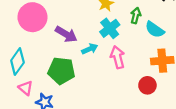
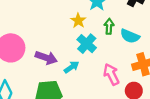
pink arrow: (118, 57) -> (111, 74), moved

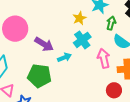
green arrow: (109, 26) -> (111, 23), moved
pink arrow: (111, 74) -> (104, 58), moved

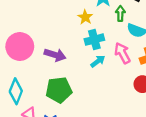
cyan cross: (82, 40) -> (94, 40), turned 36
cyan arrow: (64, 57) -> (98, 61), moved

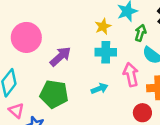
purple arrow: (55, 55) -> (60, 57), turned -75
cyan arrow: (98, 61) -> (100, 89), moved

